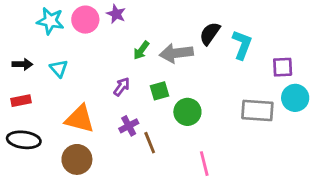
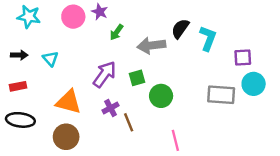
cyan star: (50, 21) -> (29, 17), moved
green arrow: (141, 50) -> (117, 32), moved
purple arrow: (122, 87) -> (105, 74), size x1.6

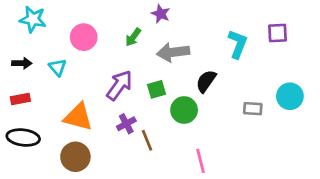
purple star: (100, 12) -> (161, 14), moved
pink circle: (73, 17) -> (84, 37), moved
black semicircle: (180, 29) -> (206, 81), moved
purple square: (243, 57) -> (278, 33), moved
gray rectangle: (221, 95) -> (253, 109), size x0.6

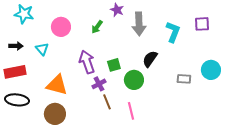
gray arrow: (173, 52) -> (139, 24), moved, turned -85
purple arrow: (119, 85) -> (87, 62), turned -55
red rectangle: (20, 99) -> (15, 72), size x1.5
purple cross: (126, 124) -> (99, 84), moved
pink line: (201, 161) -> (131, 111), moved

